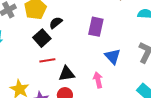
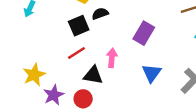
red line: (47, 60) -> (76, 53), turned -42
pink arrow: (98, 80) -> (112, 58), moved

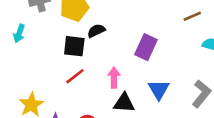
black square: (79, 26) -> (74, 46), turned 36
black triangle: (93, 75) -> (124, 103), moved

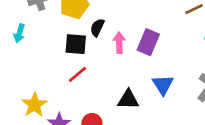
black semicircle: (96, 31) -> (97, 28), turned -36
pink arrow: (114, 78) -> (119, 43), moved

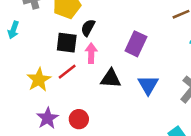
pink arrow: (119, 43) -> (91, 53), moved
black triangle: (128, 100) -> (111, 79), moved
yellow star: (34, 105) -> (39, 80), moved

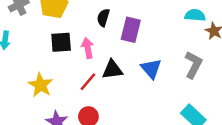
black semicircle: (88, 28) -> (103, 18), moved
red line: (67, 72) -> (88, 82), moved

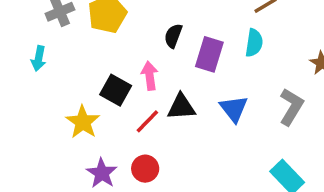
cyan semicircle: (195, 15) -> (254, 43), moved, turned 90
black square: (61, 42) -> (116, 90), moved, turned 30

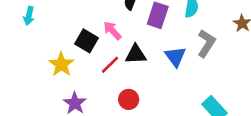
pink arrow: (150, 76) -> (112, 30), turned -36
gray L-shape: (291, 107) -> (206, 43), moved
red circle: (145, 169) -> (129, 99), moved

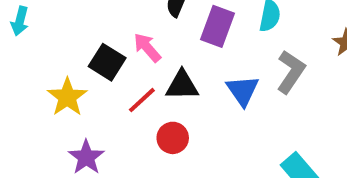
red circle: (129, 99) -> (173, 138), moved

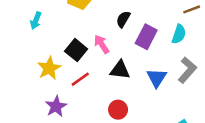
cyan arrow: (20, 21) -> (36, 21), moved
red line: (142, 100) -> (80, 79), moved
red circle: (173, 138) -> (118, 110), moved

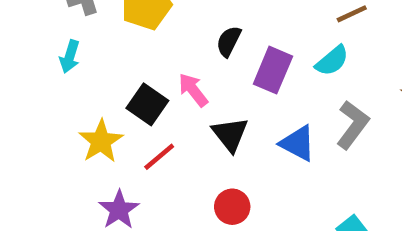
cyan semicircle: (179, 34) -> (332, 61), turned 36
black triangle: (120, 70) -> (230, 134), turned 50
blue triangle: (157, 78) -> (298, 143), turned -30

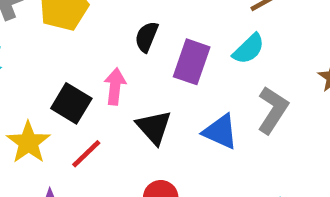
pink arrow: (193, 90) -> (115, 86), turned 48

